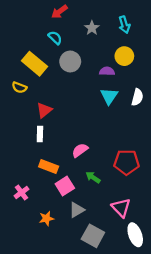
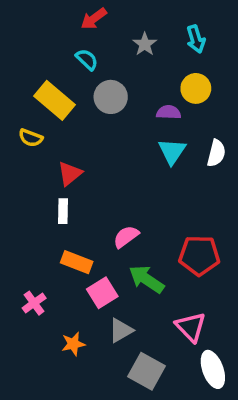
green arrow: (93, 177) -> (146, 279), size x1.5

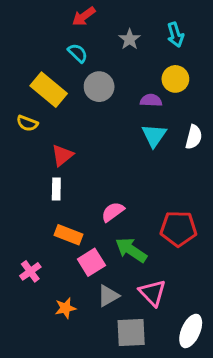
pink triangle: (191, 327) -> (153, 293), moved
white ellipse: (213, 369) -> (191, 331), turned 44
gray square: (146, 371) -> (131, 332), turned -32

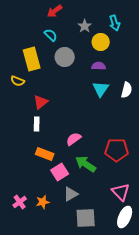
yellow circle: (175, 79) -> (101, 42), moved
yellow rectangle: (49, 90) -> (32, 59), turned 35
pink cross: (30, 271) -> (20, 202), moved
pink triangle: (153, 293) -> (121, 192), moved

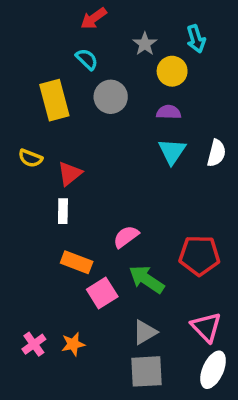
yellow semicircle: (18, 81) -> (30, 158), moved
gray triangle: (71, 194) -> (145, 332), moved

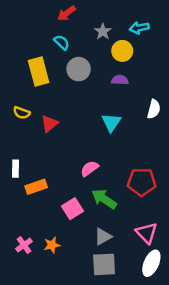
cyan arrow: (196, 39) -> (139, 28), turned 96
cyan triangle: (172, 151) -> (111, 122), moved
white rectangle: (63, 211) -> (15, 169), moved
orange rectangle: (77, 262) -> (36, 187), moved, turned -40

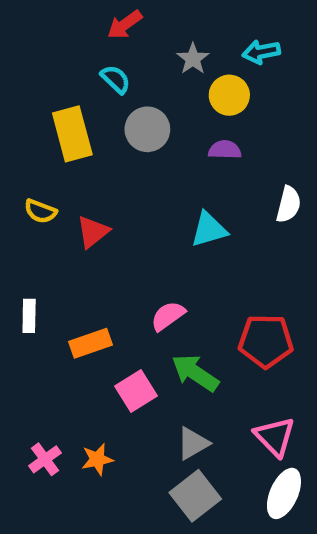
cyan triangle: (111, 122) -> (209, 229), turned 40
orange rectangle: (36, 187) -> (90, 343), moved
gray square: (104, 264) -> (195, 496), turned -35

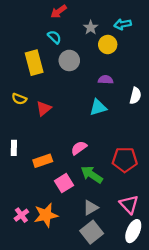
purple semicircle: (225, 150) -> (106, 80), moved
orange star: (97, 459) -> (46, 215), size x1.6

